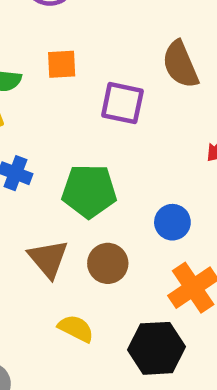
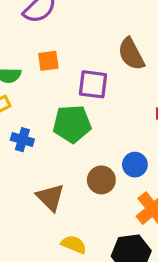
green pentagon: (89, 191) -> (72, 124), moved
brown circle: (108, 263) -> (101, 180), moved

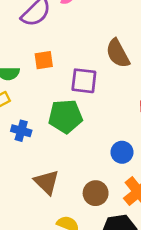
brown circle: (101, 180) -> (96, 193), moved

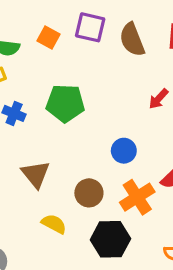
orange square: (44, 60) -> (48, 37), turned 30
purple square: (84, 81) -> (90, 27), moved

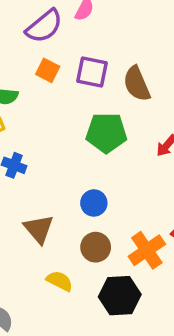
orange square: (48, 37) -> (48, 70), moved
green pentagon: (65, 103) -> (106, 133), moved
blue circle: (124, 151) -> (94, 203), moved

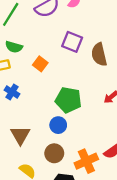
orange square: (48, 70) -> (40, 64), moved
green pentagon: (106, 133) -> (68, 100), moved

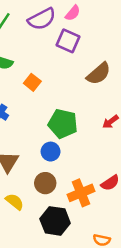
purple square: (72, 42) -> (68, 41), moved
brown semicircle: (99, 54) -> (99, 74), turned -120

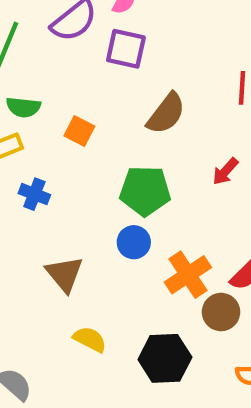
brown semicircle: (99, 74) -> (166, 114), moved
brown circle: (45, 183) -> (221, 312), moved
orange cross: (81, 193) -> (188, 275), moved

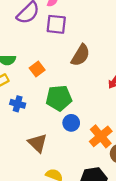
orange square: (79, 131) -> (37, 69), turned 32
green pentagon: (145, 191) -> (59, 98), moved

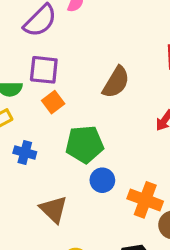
purple square: (56, 24) -> (44, 70), moved
orange cross: (101, 136) -> (145, 200), turned -30

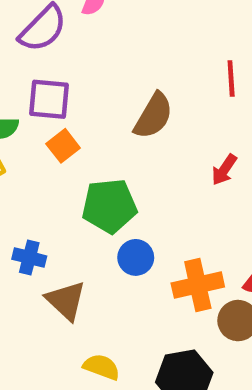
blue cross: (25, 153) -> (29, 258), moved
orange cross: (145, 200) -> (198, 285), turned -32

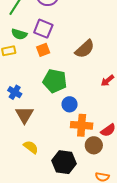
blue circle: (136, 257) -> (70, 104), moved

